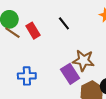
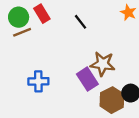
red rectangle: (33, 31) -> (42, 14), moved
brown line: (12, 33) -> (22, 32), turned -56

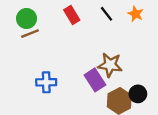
red rectangle: (42, 14) -> (72, 15), moved
black line: (80, 22) -> (107, 14), moved

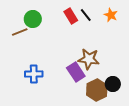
red rectangle: (72, 15) -> (71, 16), moved
green circle: (27, 18) -> (33, 19), moved

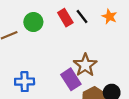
green circle: (33, 19) -> (33, 22), moved
brown star: (89, 59) -> (85, 65), turned 30

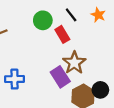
red rectangle: (65, 18) -> (62, 34), moved
green circle: (33, 22) -> (43, 20), moved

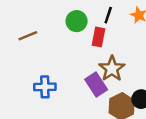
black line: (71, 15) -> (108, 15), turned 56
red rectangle: (62, 34) -> (98, 37), turned 42

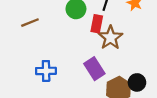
brown star: (112, 69) -> (110, 38), moved

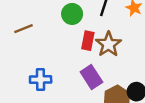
red rectangle: (97, 24) -> (88, 41), moved

